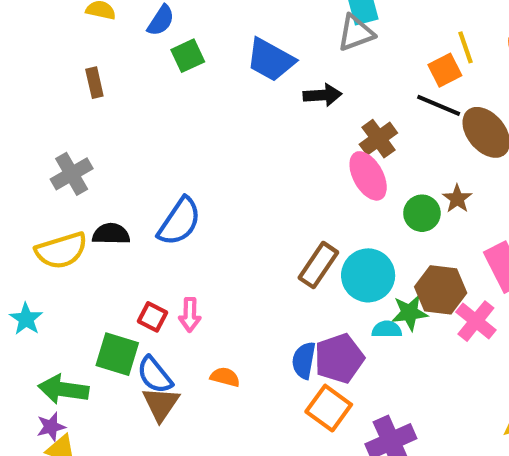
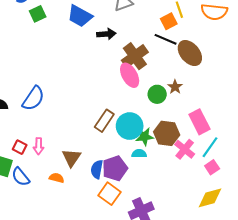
brown cross: (378, 139) -> (135, 56), size x1.4
green star: (410, 313) -> (144, 137), moved
brown triangle: (161, 404) -> (71, 158), moved

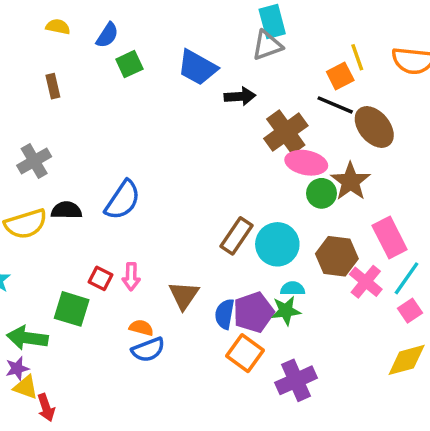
pink ellipse: (130, 75) -> (306, 163), moved, turned -50
brown star: (175, 87) -> (350, 181), size x1.6
green star: (144, 137) -> (286, 311), moved
blue semicircle: (21, 177) -> (148, 350), moved, turned -72
orange semicircle: (57, 178) -> (141, 328), moved

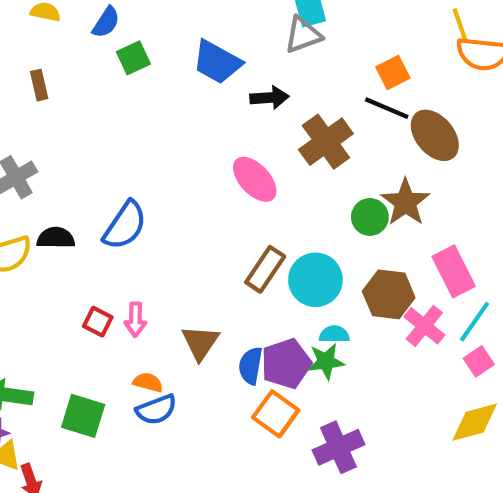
yellow line: (357, 57) -> (460, 24), moved
pink ellipse: (306, 163) -> (255, 179), moved, turned 36
green square: (72, 309) -> (83, 416), moved

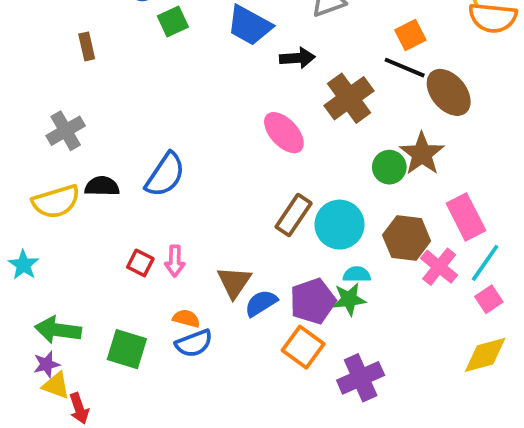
blue semicircle: (251, 366) -> (261, 303), moved, turned 48

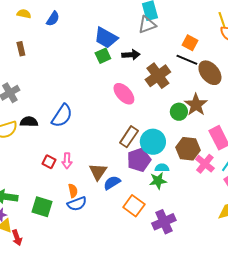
green square: (173, 22) -> (103, 56), moved
orange square: (410, 35) -> (190, 43), turned -35
purple pentagon: (313, 301) -> (139, 160), moved
orange semicircle: (186, 318) -> (73, 191), turned 64

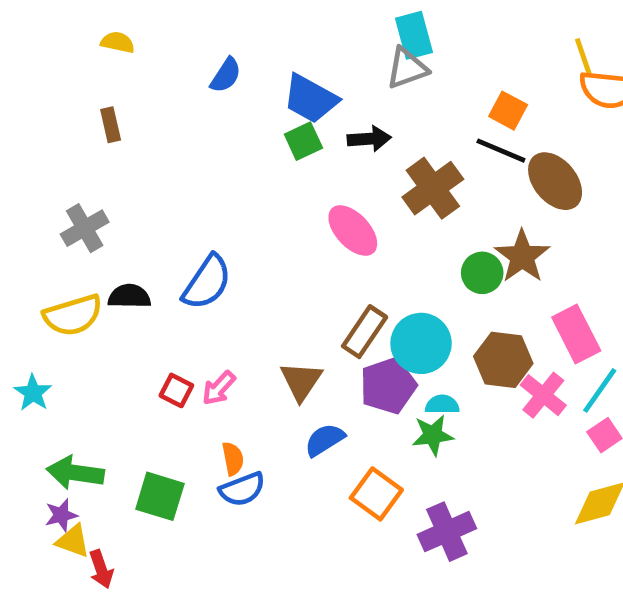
blue semicircle: (53, 19) -> (226, 75), moved
pink arrow: (67, 161) -> (219, 388), turned 42
brown triangle: (98, 172) -> (301, 381), moved

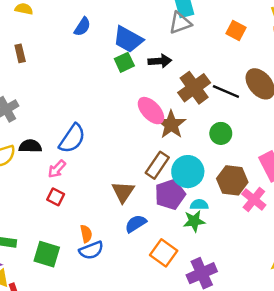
orange square: (508, 111) -> (236, 31), moved
black line: (501, 151) -> (226, 91), moved
brown star: (522, 256) -> (171, 125), moved
pink arrow: (219, 388) -> (57, 169), moved

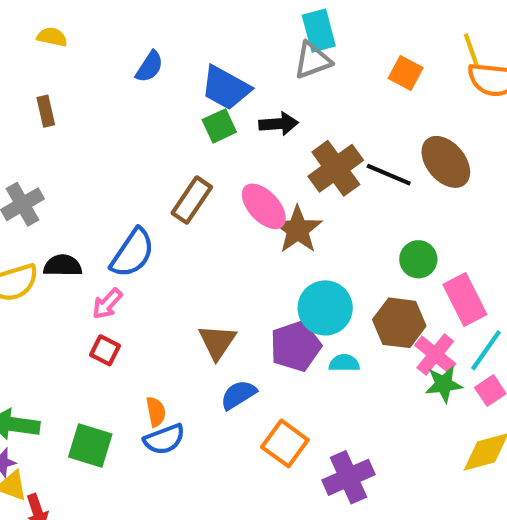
green circle: (221, 133) -> (418, 259), moved
brown rectangle: (157, 165) -> (192, 200), moved
green star: (194, 221) -> (444, 384), moved

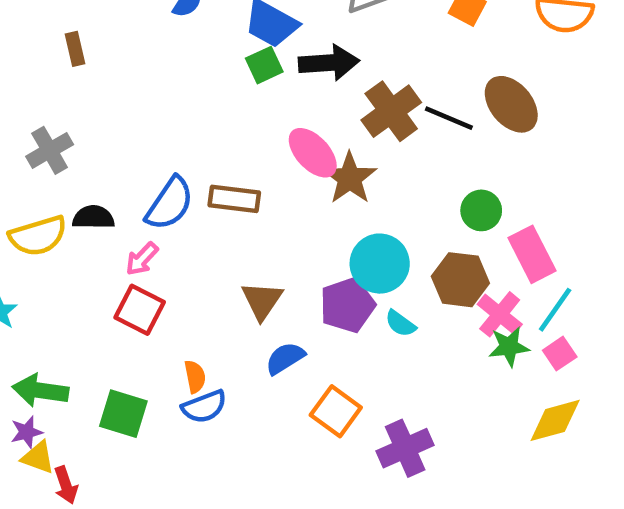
black arrow: (279, 124) -> (329, 63), size x1.4
brown rectangle: (192, 200) -> (234, 199), moved, turned 63
red square: (105, 350) -> (140, 310), size x1.5
cyan semicircle: (344, 363) -> (400, 324), turned -144

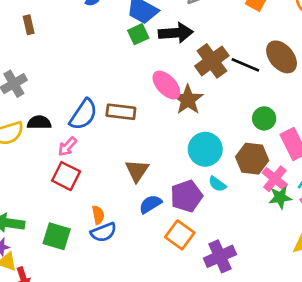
purple pentagon: (347, 305) -> (186, 196), moved

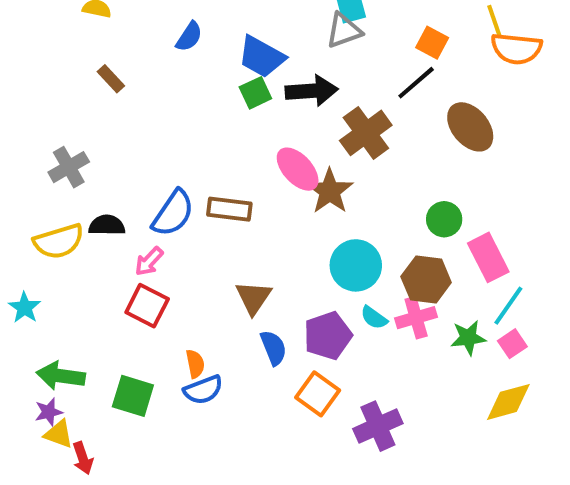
brown rectangle: (29, 25) -> (111, 79), moved, turned -30
black line: (245, 65) -> (416, 83), moved, turned -64
pink cross: (275, 179) -> (416, 318), moved, turned 35
blue semicircle: (150, 204) -> (273, 348), turned 100

